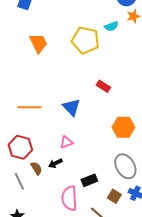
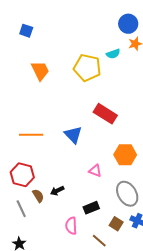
red rectangle: (103, 86) -> (105, 114), size x1.6
pink triangle: (66, 142) -> (95, 171), moved, turned 40
pink semicircle: (69, 198) -> (71, 226), size x0.7

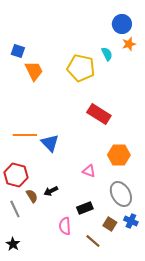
blue square: (26, 31) -> (18, 51), moved
cyan semicircle: (113, 54) -> (107, 54), turned -96
blue triangle: (73, 135) -> (50, 143), moved

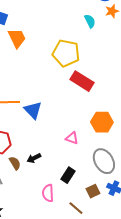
yellow pentagon: (81, 68) -> (66, 53), moved
black rectangle: (85, 208) -> (68, 175), turned -35
brown square: (110, 224) -> (93, 191), turned 32

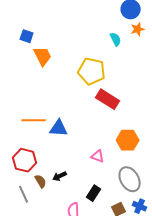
blue triangle: (33, 110) -> (59, 128), turned -42

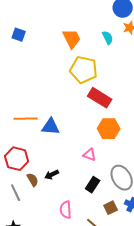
orange trapezoid: (43, 56) -> (72, 39), moved
orange hexagon: (128, 140) -> (109, 129), moved
black rectangle: (94, 193) -> (93, 185), moved

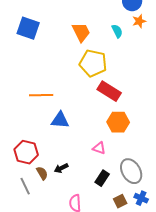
blue square: (19, 35) -> (28, 28), size x1.6
orange line: (26, 119) -> (41, 95), moved

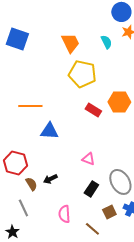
red rectangle: (109, 91) -> (93, 110), moved, size x0.7
orange hexagon: (118, 122) -> (119, 102), moved
gray line: (25, 186) -> (23, 208), moved

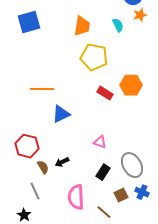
blue square: (17, 39) -> (29, 22), turned -35
orange trapezoid: (70, 43) -> (82, 26), turned 35
blue triangle: (49, 131) -> (61, 114), turned -30
pink semicircle: (64, 214) -> (76, 197), size x1.4

